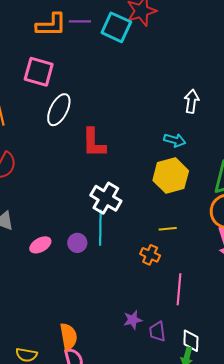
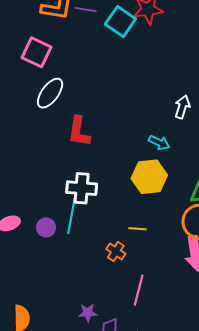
white cross: (106, 198) -> (82, 188), turned -36

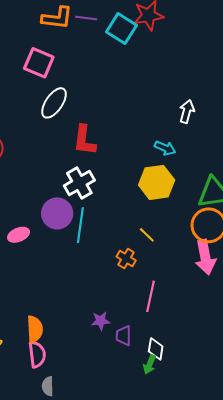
white cross: (82, 188) -> (79, 183), moved, turned -32
purple circle: (46, 228) -> (57, 213), moved, size x1.6
yellow line: (137, 229) -> (147, 235), turned 42

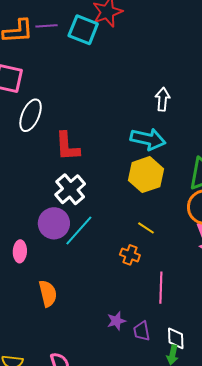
cyan arrow: (165, 148) -> (148, 139), size x1.6
cyan line: (80, 225) -> (79, 231), turned 44
pink ellipse: (19, 235) -> (20, 251), turned -55
orange semicircle: (35, 329) -> (48, 293), moved

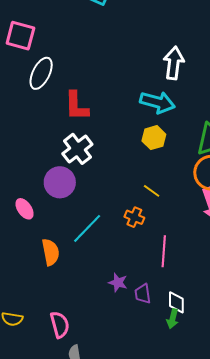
white arrow: (163, 99) -> (174, 63), size x1.4
yellow hexagon: (146, 175) -> (154, 138), size x0.7
cyan line: (79, 231) -> (87, 228), moved
pink ellipse: (20, 251) -> (25, 209), turned -40
purple star: (116, 321) -> (118, 282), turned 30

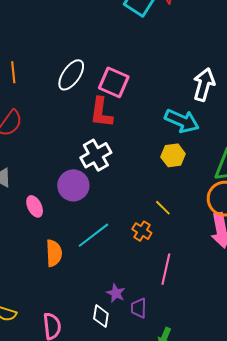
pink square: (20, 36) -> (114, 82), moved
white diamond: (176, 302) -> (101, 316), moved

